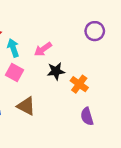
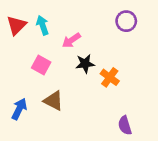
cyan arrow: (13, 48) -> (43, 25), moved
purple semicircle: (87, 116) -> (125, 125), moved

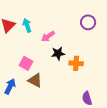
pink square: (41, 65) -> (26, 63), moved
orange cross: (110, 77) -> (76, 63), turned -32

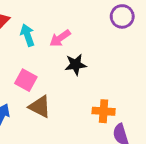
cyan arrow: (27, 25) -> (27, 35), moved
orange cross: (76, 63) -> (104, 111), moved

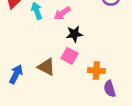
pink square: (26, 80) -> (70, 56), moved

